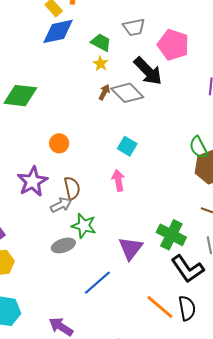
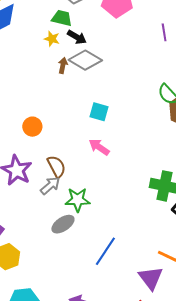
green trapezoid: (101, 42) -> (62, 18), moved
black arrow: (148, 71) -> (77, 37), moved, size x0.6
pink arrow: (118, 180) -> (99, 147), turned -30
purple triangle: (131, 248) -> (151, 278), moved

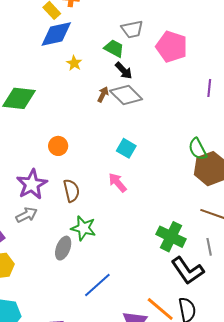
yellow star: (52, 39) -> (74, 63), moved
gray arrow: (50, 186) -> (27, 215), moved
gray ellipse: (63, 224) -> (63, 248), turned -50

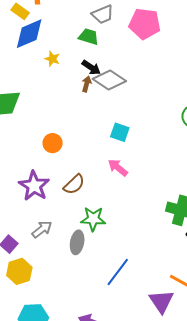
black arrow: (124, 71) -> (91, 67), moved
brown semicircle: (71, 191) -> (74, 184), turned 70
gray arrow: (27, 215) -> (42, 229), moved

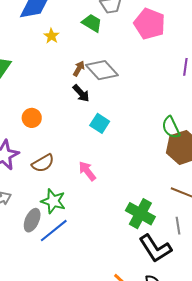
black arrow: (91, 67) -> (81, 93), moved
pink arrow: (118, 168) -> (87, 171), moved
blue line: (118, 272) -> (54, 231), moved

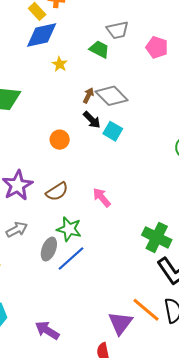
pink pentagon: (150, 24) -> (157, 47), size x0.7
orange circle: (32, 118) -> (60, 140), moved
cyan square: (100, 123) -> (113, 131), moved

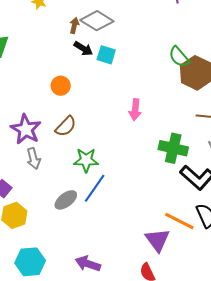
orange circle: (60, 140) -> (61, 86), moved
pink arrow: (102, 197) -> (135, 110), moved, turned -120
gray arrow: (17, 230) -> (33, 159), moved, turned 115
gray ellipse: (49, 249) -> (66, 200), moved, turned 45

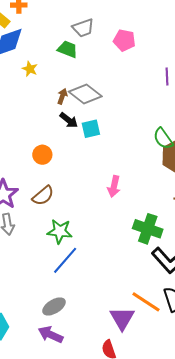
cyan square: (106, 55) -> (91, 129), turned -36
gray ellipse: (66, 200) -> (54, 306), moved

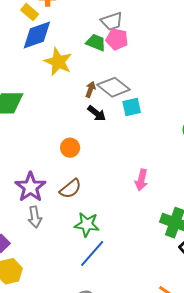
pink pentagon: (124, 40) -> (117, 39), moved
yellow star: (30, 69) -> (58, 62), size x1.8
cyan square: (91, 129) -> (132, 107), moved

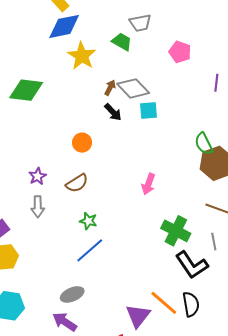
pink pentagon: (117, 39) -> (180, 52), moved
purple star: (30, 187) -> (37, 176), size x0.6
green star: (87, 224) -> (88, 221), size x0.7

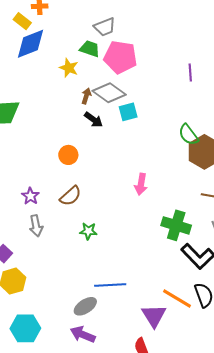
pink pentagon: (180, 52) -> (120, 57), moved, size x1.5
yellow star: (82, 56) -> (69, 68), moved, size x0.7
blue line: (90, 250) -> (110, 285), moved, turned 48

